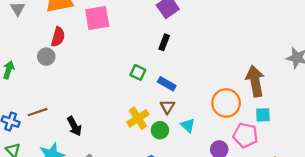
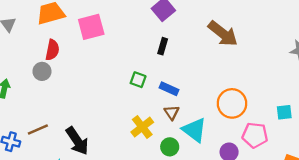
brown arrow: (255, 81) -> (223, 34), moved, turned 144
cyan square: (263, 115) -> (284, 112), moved
cyan triangle: (188, 125) -> (194, 130), size x1.6
black arrow: (74, 126) -> (77, 141), size x1.4
green circle: (160, 130) -> (170, 147), moved

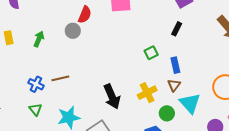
green square: (138, 80) -> (151, 53), turned 32
blue rectangle: (169, 89) -> (175, 65), turned 42
black arrow: (77, 141) -> (112, 97), moved

